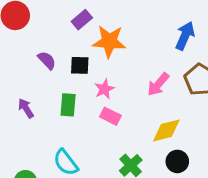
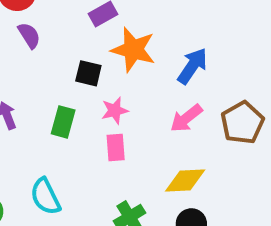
blue arrow: (185, 36) -> (192, 66), moved
purple semicircle: (47, 60) -> (29, 35), moved
pink rectangle: (110, 116) -> (116, 148), turned 48

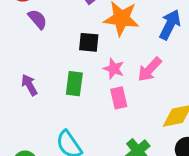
pink star: (115, 110) -> (114, 69), turned -30
pink arrow: (186, 118) -> (150, 69), moved

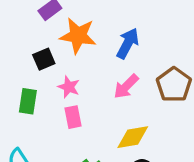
black square: (89, 42) -> (44, 59), turned -30
pink arrow: (150, 69) -> (126, 86), moved

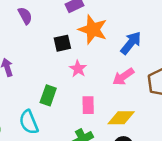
green rectangle: (28, 101) -> (48, 95), moved
pink rectangle: (73, 117) -> (88, 105), moved

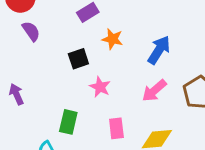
orange star: (93, 30) -> (112, 39), size x0.6

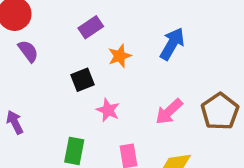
orange star: (112, 39) -> (120, 56), turned -30
blue arrow: (159, 50) -> (172, 44), moved

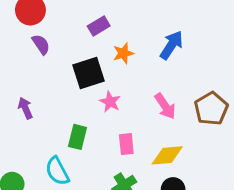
black square: (82, 80) -> (89, 73), size x1.5
pink arrow: (169, 112) -> (165, 106), turned -84

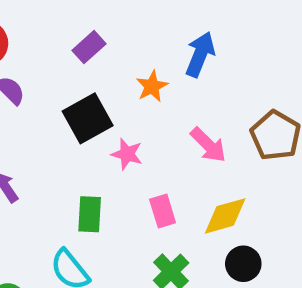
orange star: (123, 53) -> (152, 86), moved

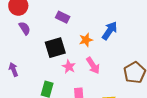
purple rectangle: (89, 47) -> (63, 17), turned 56
pink arrow: (208, 145) -> (93, 65), moved

